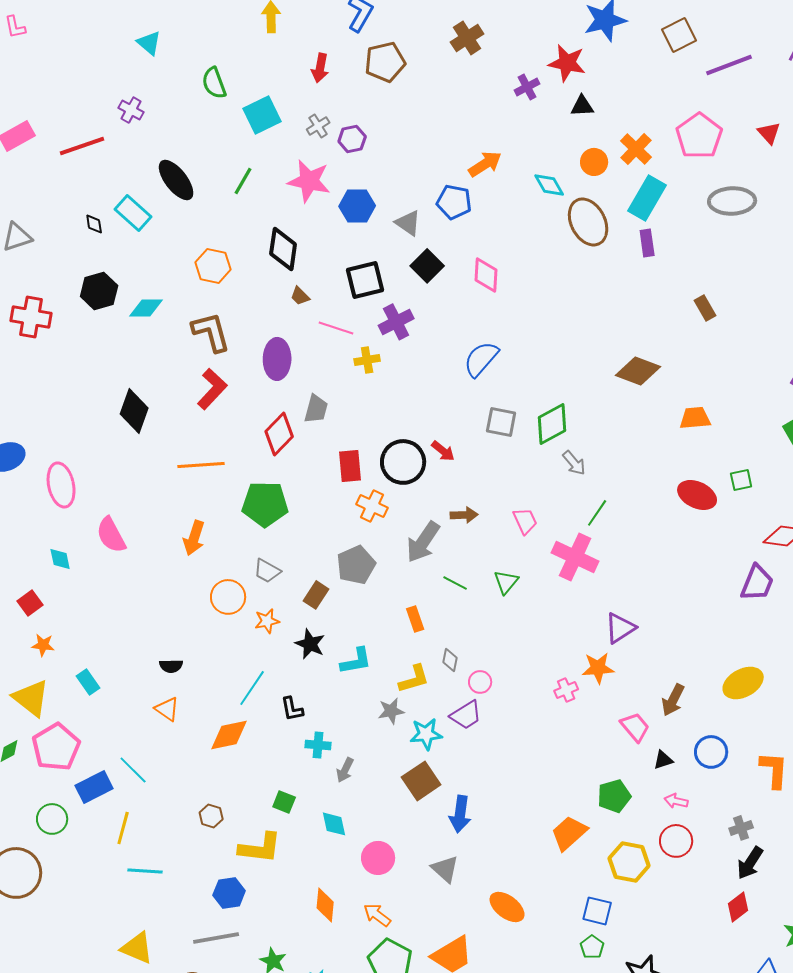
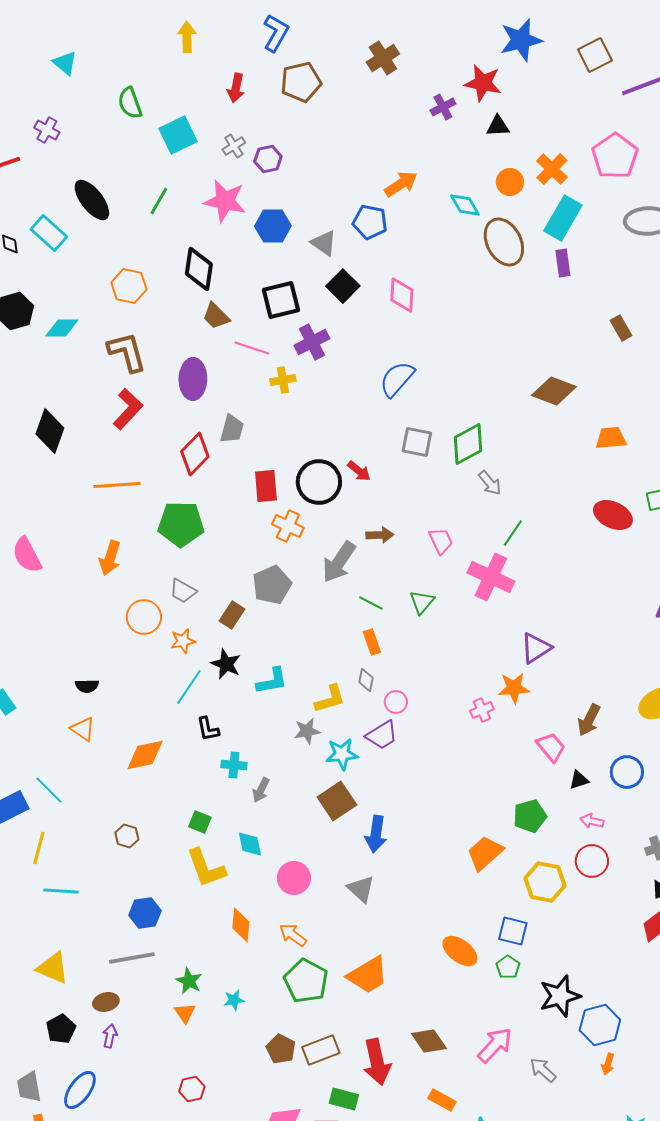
brown trapezoid: (300, 296) -> (216, 316), size x1.4
orange rectangle: (415, 619) -> (372, 642), moved
cyan line: (252, 688) -> (189, 687), moved
yellow L-shape: (260, 848) -> (206, 868), moved, turned 63
orange ellipse: (507, 907) -> (460, 951), moved

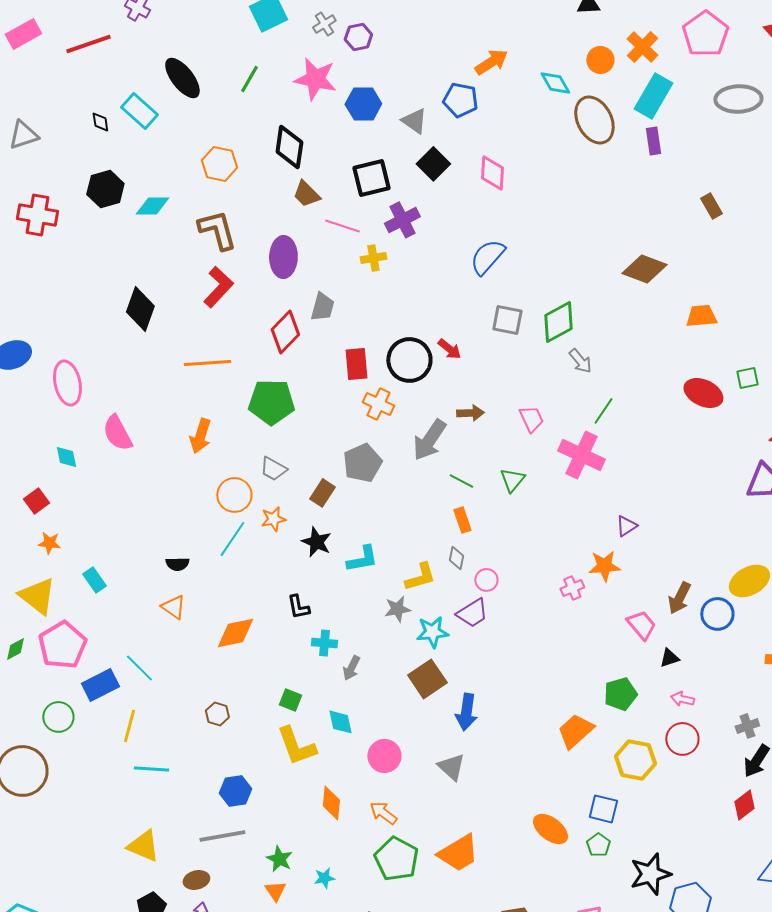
purple triangle: (536, 648) -> (626, 526), size x0.7
cyan line: (189, 687) -> (232, 539), moved
blue circle: (627, 772) -> (717, 614), moved

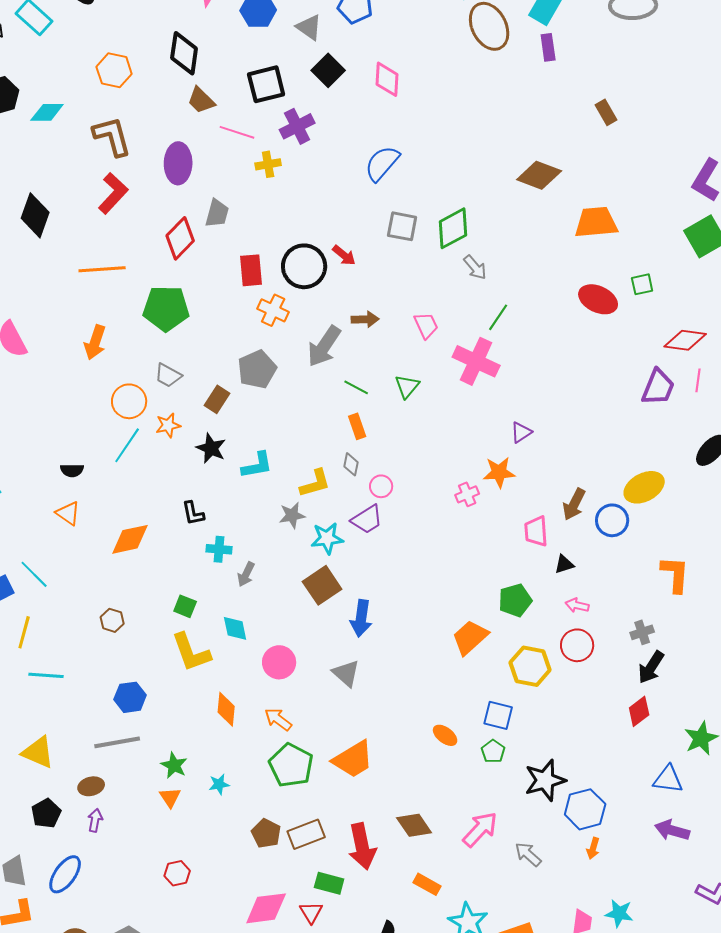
orange trapezoid: (701, 316) -> (596, 222), size x1.4
pink trapezoid: (641, 625) -> (536, 531), turned -144
orange ellipse: (550, 829) -> (445, 735), size x0.7

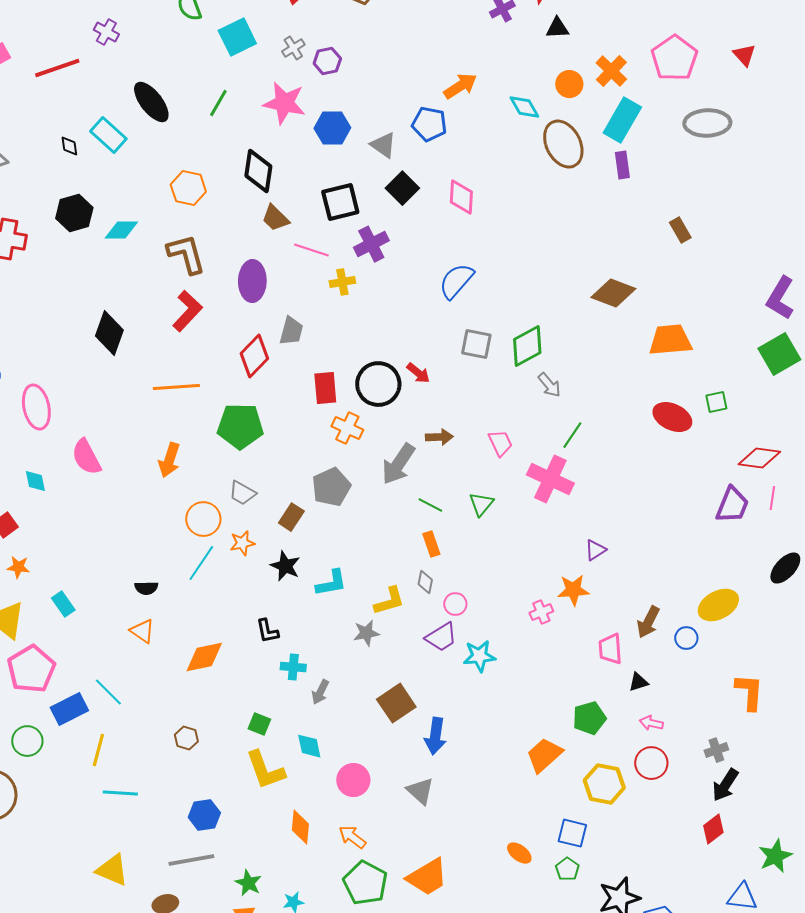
blue circle: (612, 520) -> (686, 638), size x0.7
cyan star: (327, 538) -> (479, 656), moved

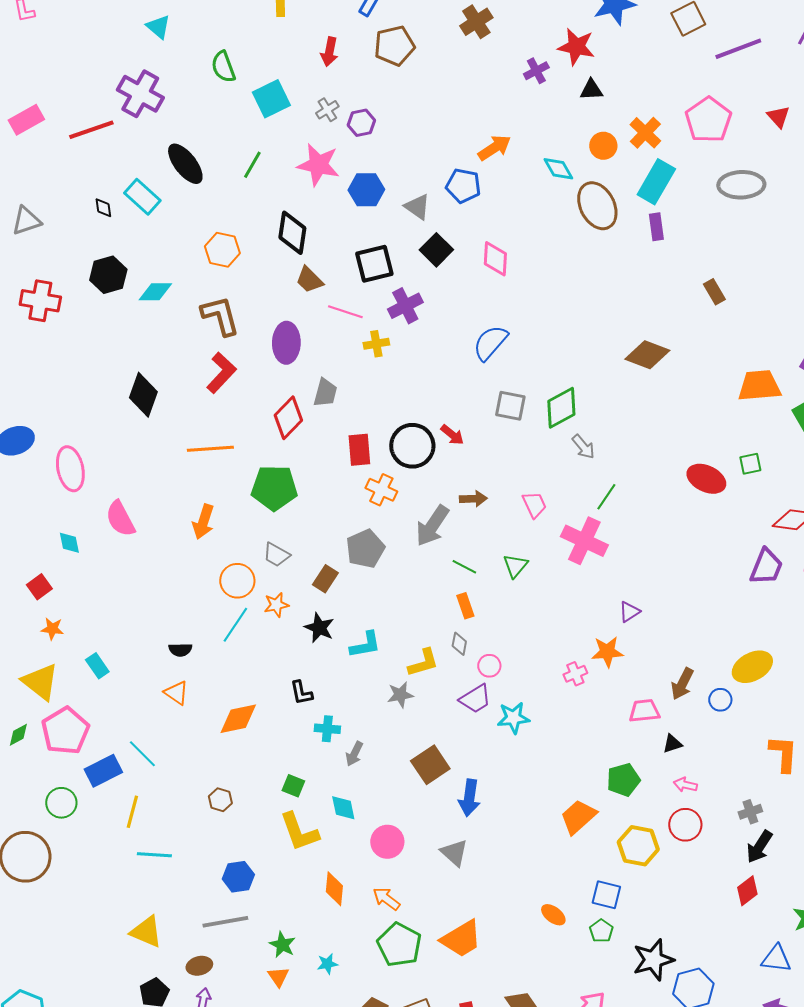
purple cross: (106, 32) -> (140, 94), size x1.8
orange trapezoid: (670, 340) -> (759, 386), moved
pink trapezoid: (610, 649) -> (644, 711), turned 88

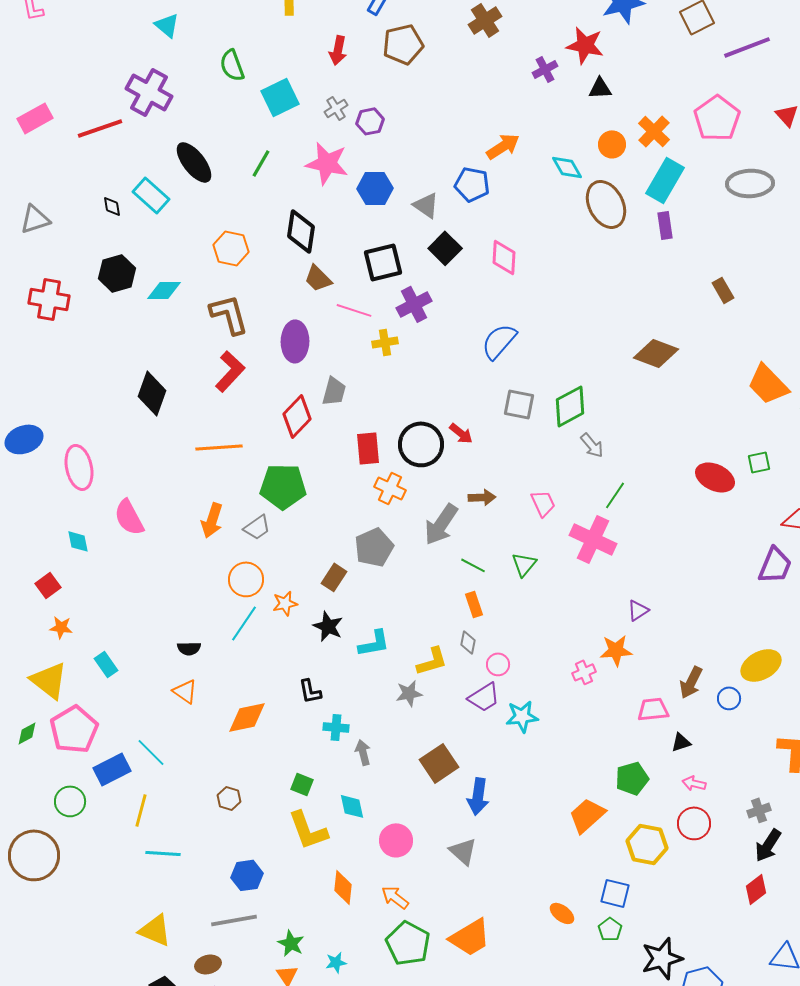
orange trapezoid: (759, 386) -> (768, 384), turned -129
gray trapezoid: (276, 555) -> (257, 527), moved, turned -64
gray arrow: (354, 754) -> (363, 752), turned 140

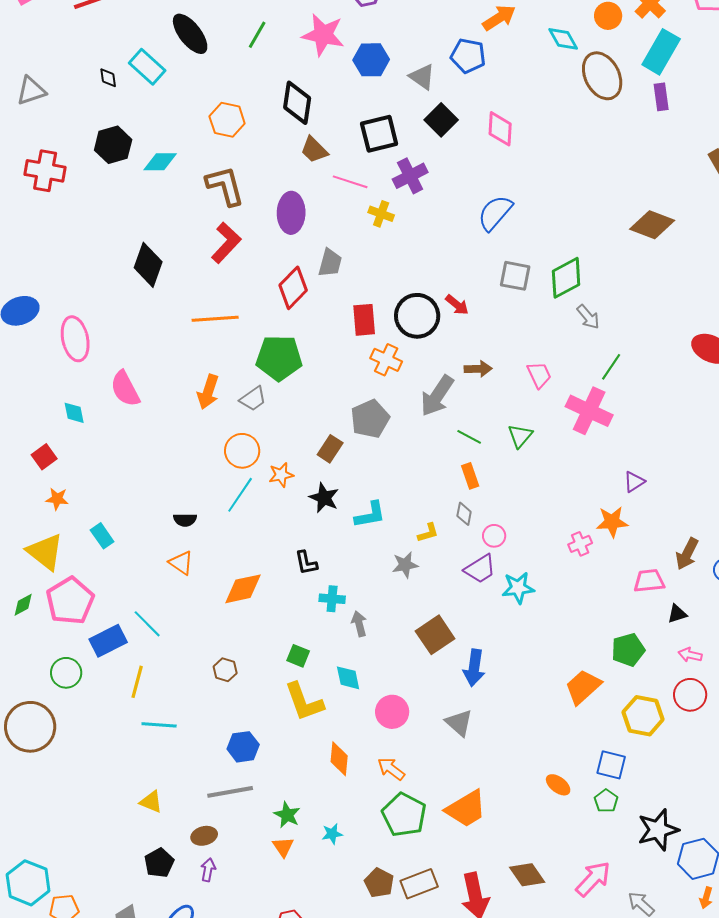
yellow cross: (385, 342) -> (381, 214), turned 30
yellow L-shape: (432, 661) -> (428, 533), size x0.7
yellow triangle: (155, 930) -> (151, 802), size x0.7

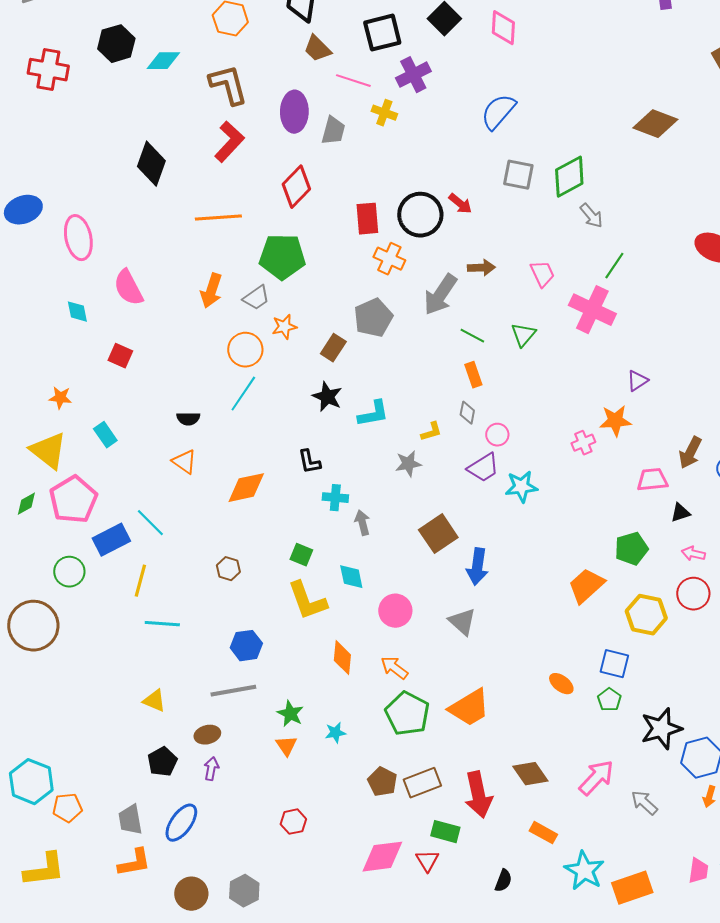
gray trapezoid: (330, 263) -> (333, 131), moved
red square: (44, 457) -> (120, 356), moved, turned -30
orange star: (281, 475) -> (284, 327), moved

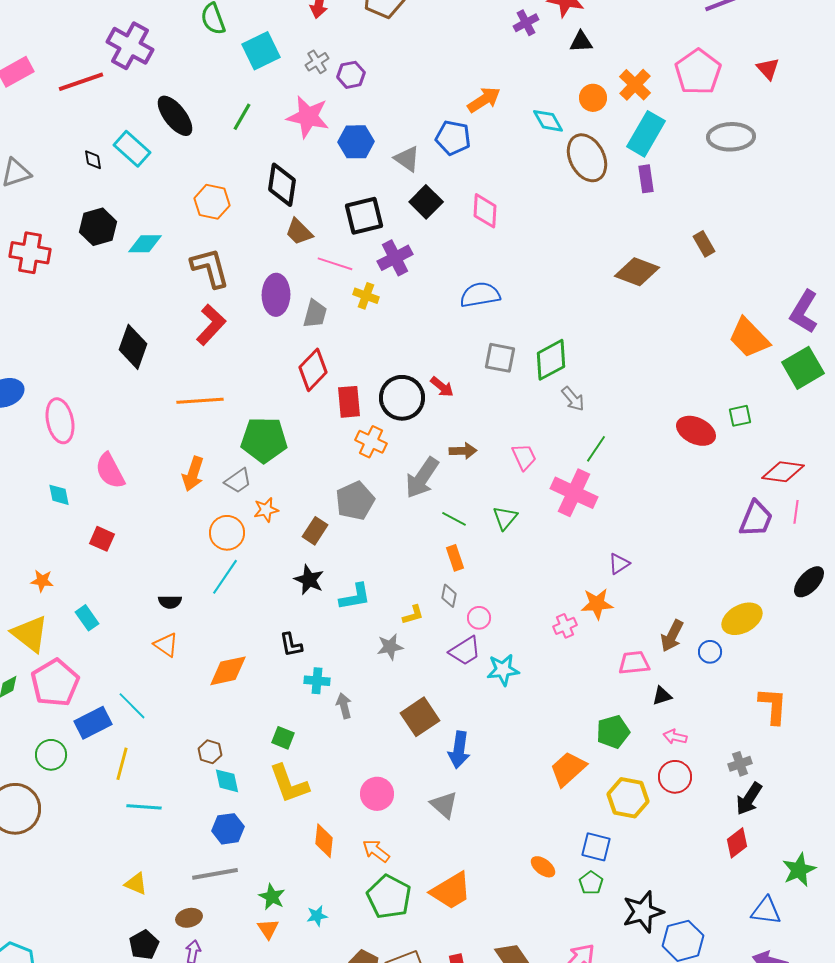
blue semicircle: (498, 112) -> (480, 295), turned 39
brown diamond: (655, 124) -> (637, 272), moved
red diamond: (296, 187) -> (313, 370), moved
cyan diamond: (351, 577) -> (227, 781), moved

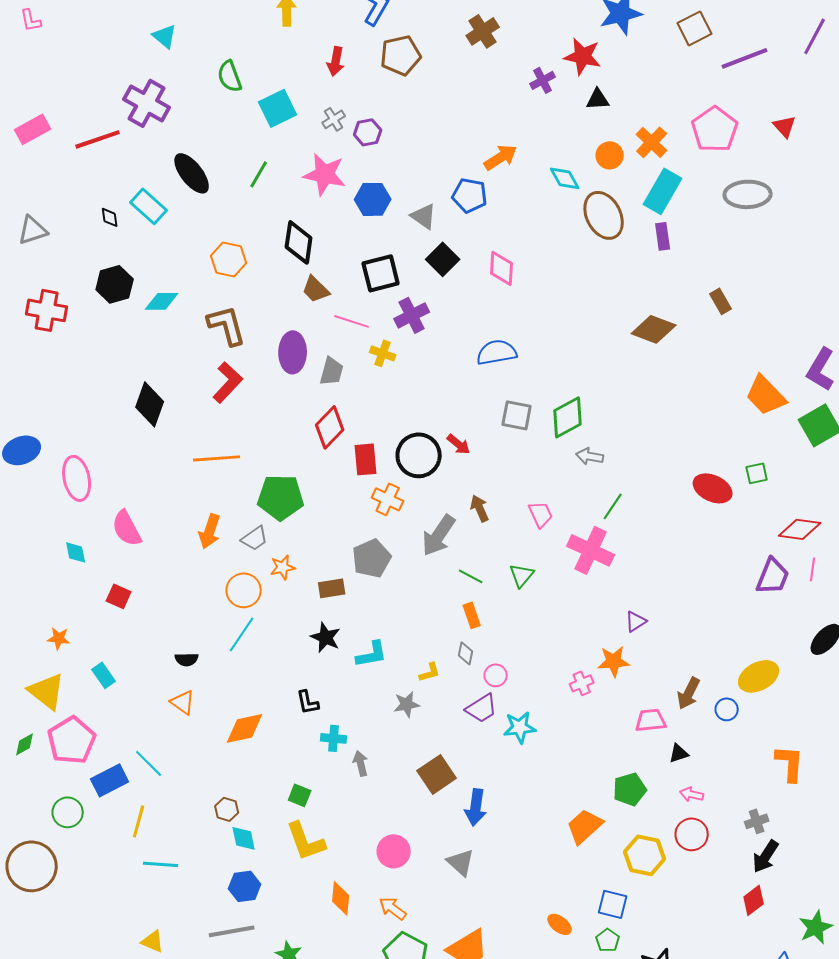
gray arrow: (573, 399) -> (590, 456), turned 140
brown arrow: (463, 451) -> (480, 508), turned -112
brown rectangle: (315, 531) -> (332, 588), turned 48

